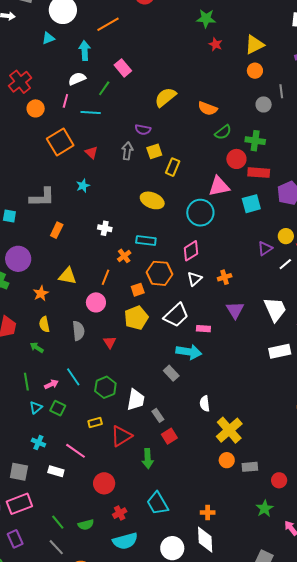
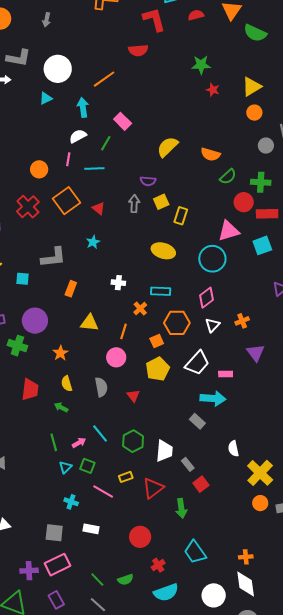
red cross: (20, 82) -> (28, 207), moved
yellow triangle: (67, 276) -> (89, 323), moved
pink line: (76, 451) -> (103, 491), moved

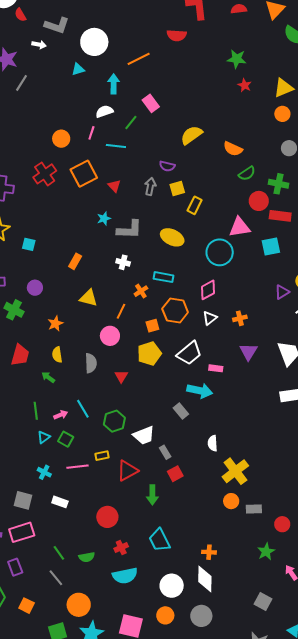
gray L-shape: (53, 257) -> (129, 230), moved
purple circle: (35, 321) -> (35, 288), size x0.6
white trapezoid: (164, 451) -> (144, 435), turned 55
pink line: (103, 491) -> (77, 467), turned -45

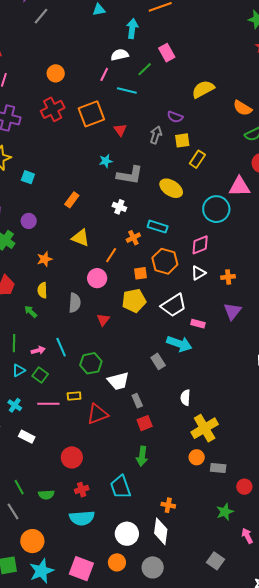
orange circle: (61, 139) -> (56, 73), moved
green arrow: (152, 495) -> (142, 456), moved

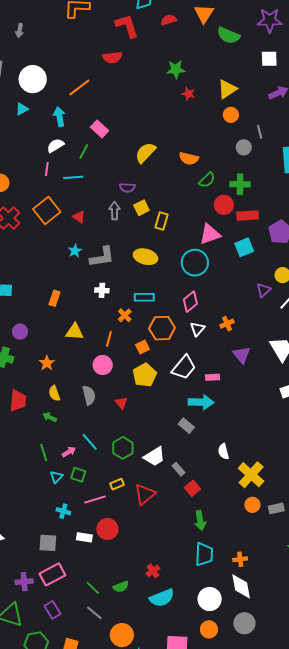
red circle: (72, 457) -> (107, 529), moved
cyan trapezoid: (121, 487) -> (204, 554), moved, turned -140

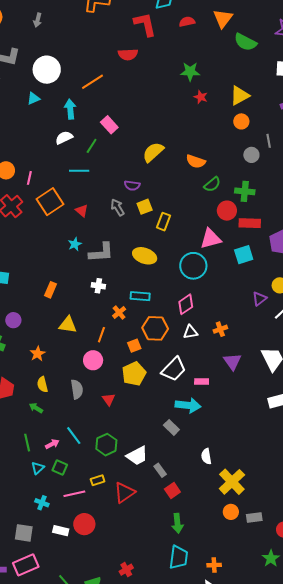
pink line: (47, 169) -> (29, 178), moved
gray arrow: (115, 211) -> (118, 207), turned -36
white triangle: (197, 329) -> (190, 332), turned 35

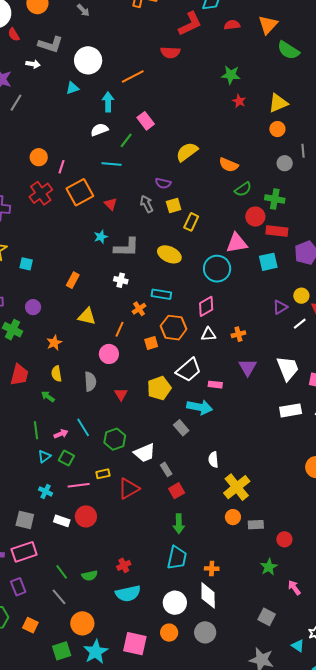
gray arrow: (38, 20) -> (83, 10), turned -64
red L-shape: (145, 24) -> (190, 24), turned 72
yellow pentagon: (134, 374) -> (159, 388), moved

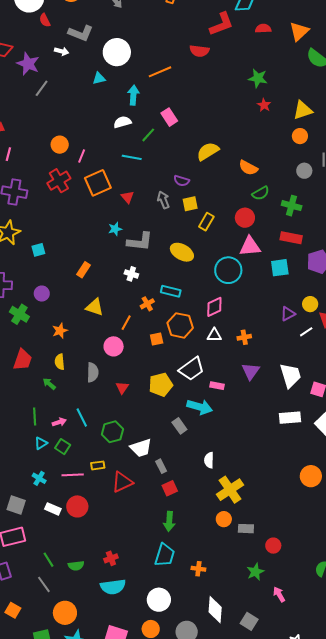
red circle: (255, 217) -> (245, 218), moved
cyan square: (26, 264) -> (38, 250), turned -32
white diamond: (208, 595) -> (215, 610), moved

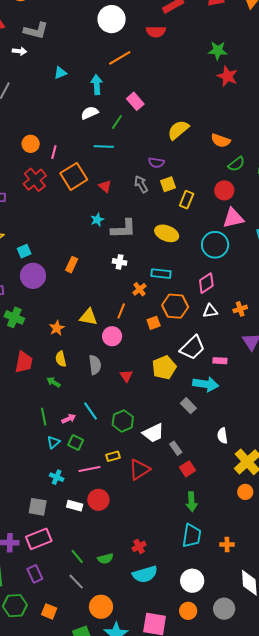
white circle: (117, 52) -> (112, 19), moved
red star: (264, 105) -> (227, 76), size x1.5
purple circle: (42, 294) -> (33, 276), moved, size x1.6
yellow triangle: (95, 307) -> (88, 317), moved

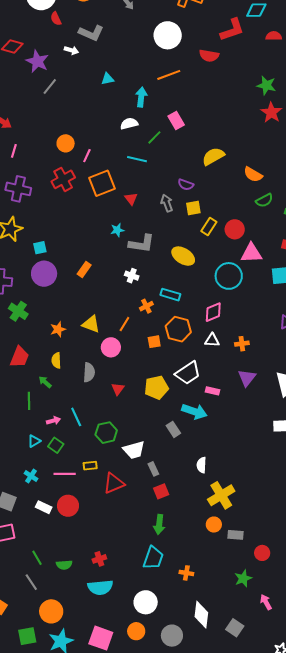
red circle: (224, 190) -> (235, 229), moved
green line: (44, 417) -> (29, 401), moved

